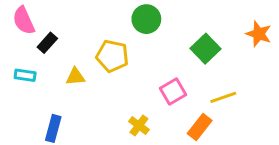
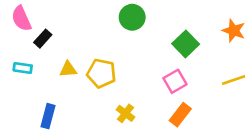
yellow pentagon: (112, 56) -> (101, 73), moved
pink square: (173, 92) -> (175, 81), moved
yellow line: (223, 97) -> (234, 80), moved

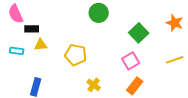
black rectangle: (43, 39) -> (32, 29), turned 48
yellow triangle: (68, 69) -> (41, 45), moved

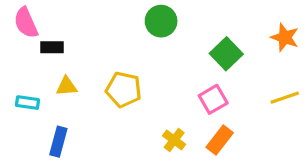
yellow triangle: (41, 45) -> (67, 86), moved
cyan rectangle: (17, 51) -> (27, 103), moved
yellow cross: (94, 85) -> (174, 140), moved

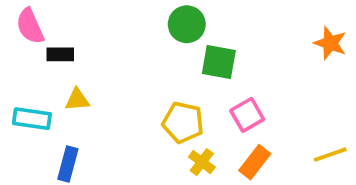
green square: (226, 54) -> (219, 62), moved, turned -36
yellow pentagon: (124, 90) -> (183, 122), moved
yellow line: (285, 98) -> (330, 155), moved
cyan rectangle: (27, 103) -> (32, 119), size x1.4

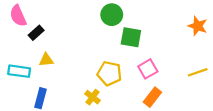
black rectangle: (60, 54) -> (36, 33), turned -42
yellow line: (330, 155) -> (198, 72), moved
yellow cross: (202, 162) -> (93, 97), moved

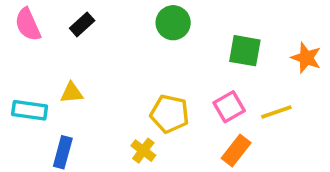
orange star: (198, 26) -> (306, 58), moved
black rectangle: (36, 33) -> (82, 24), moved
green square: (131, 37) -> (245, 51), moved
yellow line: (198, 72) -> (276, 112), moved

